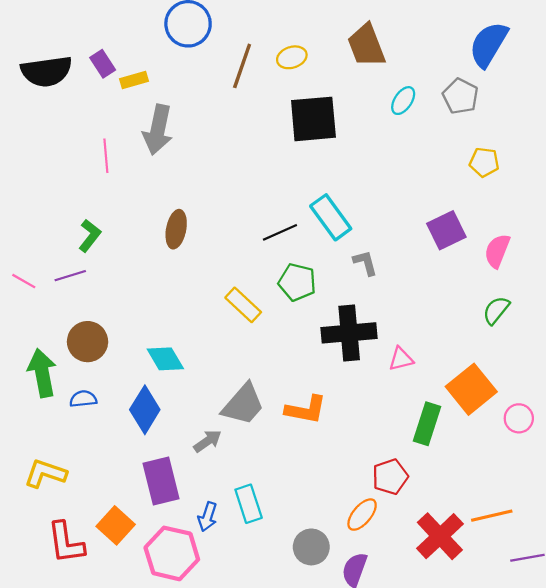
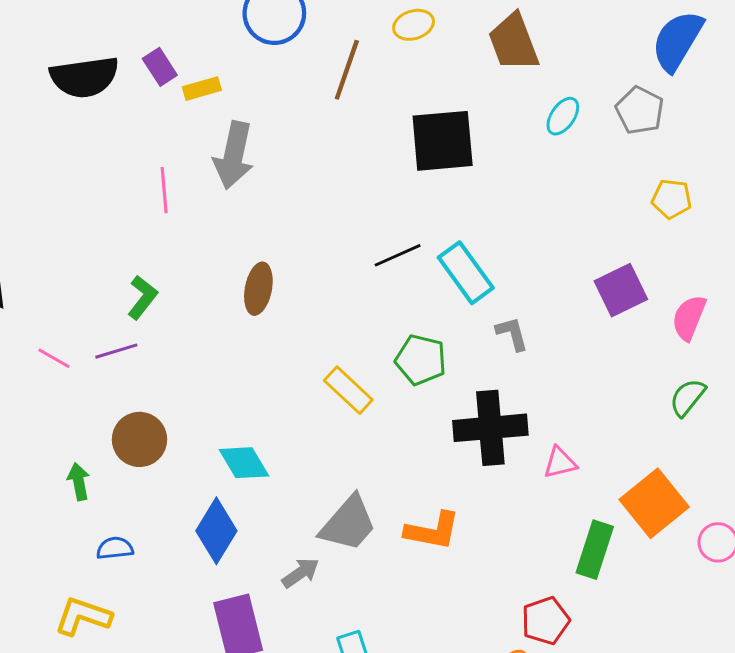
yellow ellipse: (292, 57) -> (414, 25), moved
black line: (280, 232) -> (398, 255), moved
green arrow: (42, 373) -> (79, 481), size x0.6
blue semicircle: (83, 399) -> (115, 548), moved

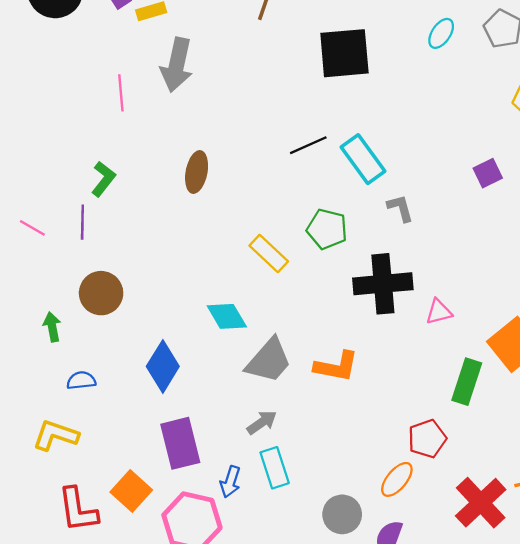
purple square: (621, 290) -> (488, 173), size x0.7
purple line: (116, 351) -> (82, 222), turned -72
cyan diamond: (244, 463) -> (227, 316), moved
gray arrow: (300, 573) -> (262, 422), moved

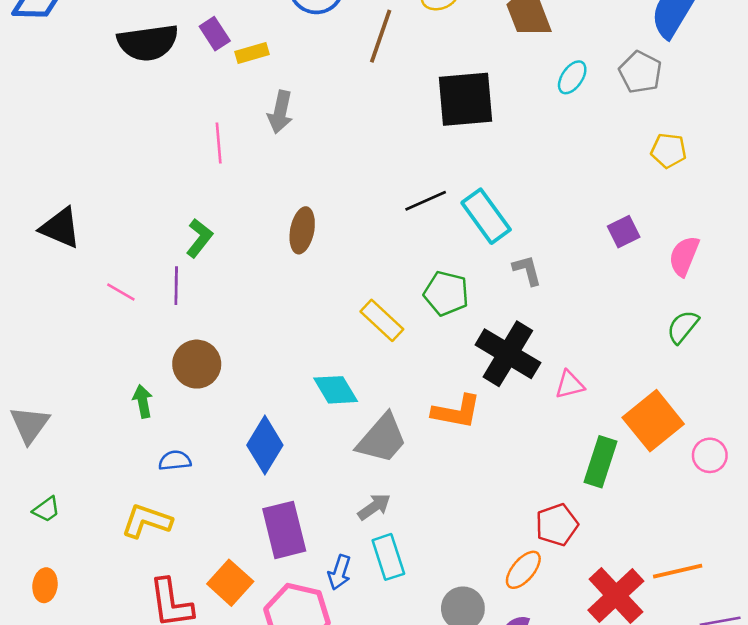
gray arrow: (177, 65) -> (280, 112), size x0.7
black cross: (383, 284) -> (508, 354), turned 36
orange L-shape: (336, 366) -> (456, 412), moved

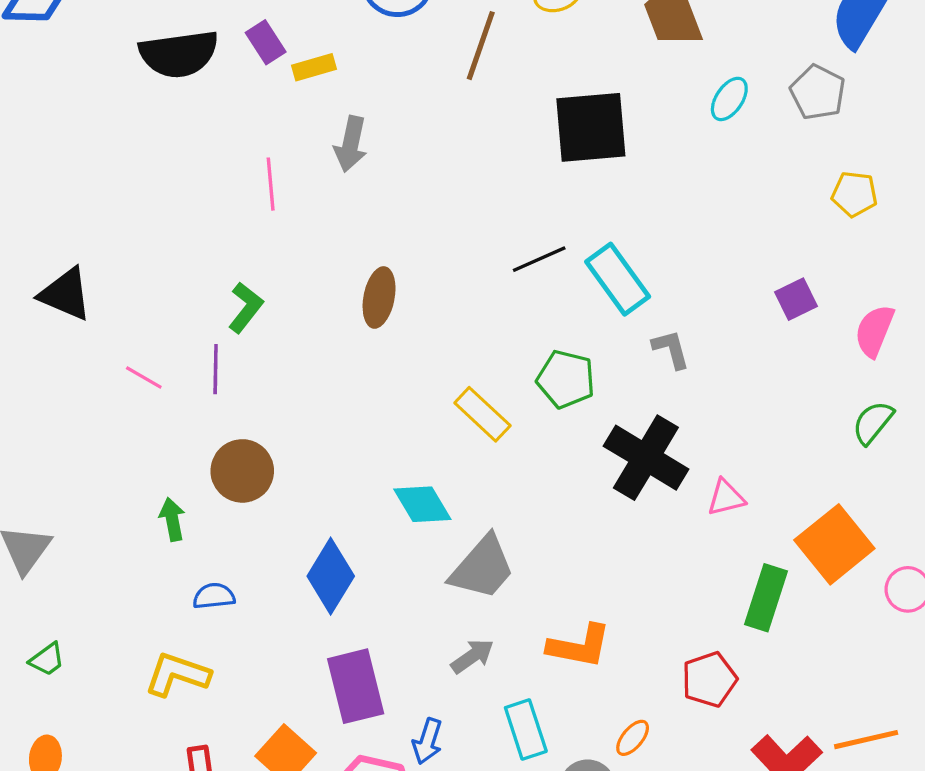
orange L-shape: (456, 412) -> (579, 646), moved
cyan rectangle: (388, 557) -> (526, 730), moved
orange ellipse: (523, 570) -> (633, 738), moved, size x0.7

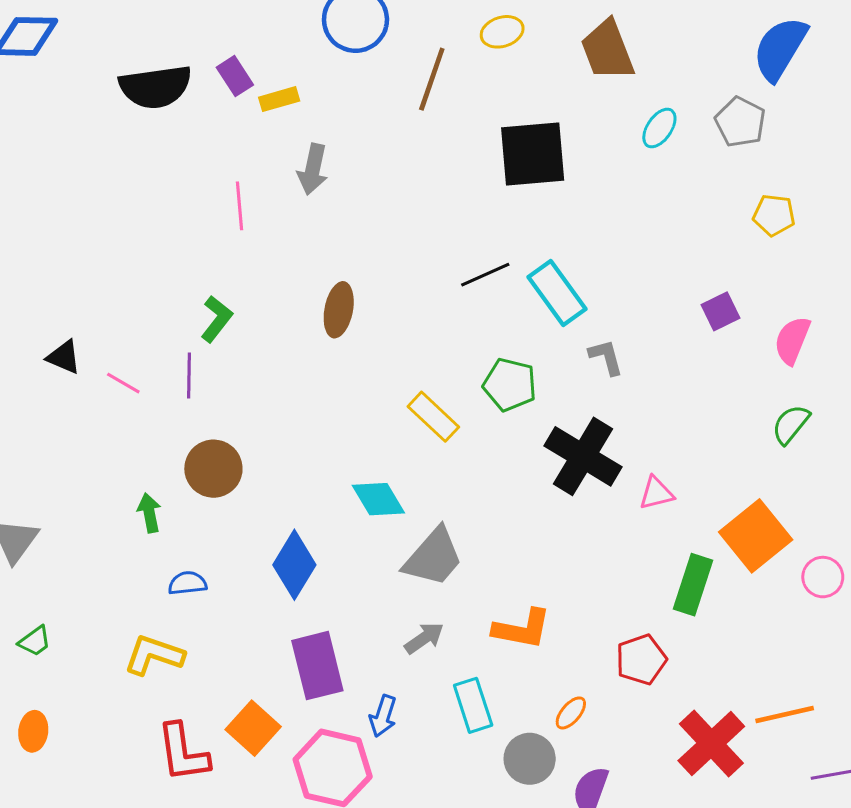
black triangle: (65, 294) -> (64, 357), moved, size x0.7

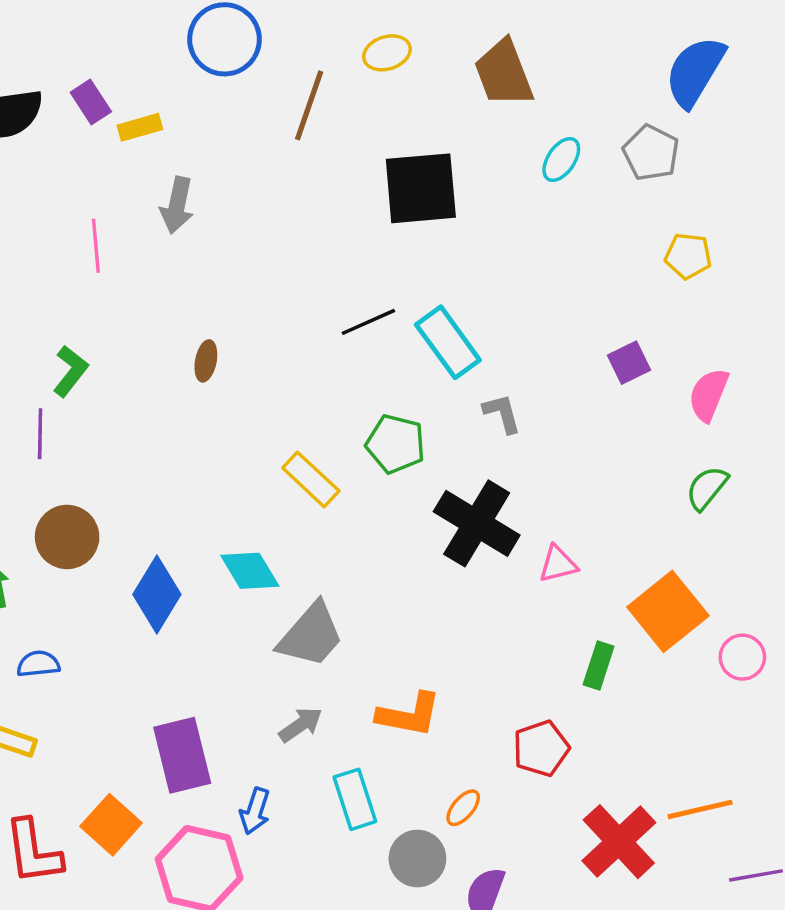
brown ellipse: (339, 310) -> (206, 361), size x0.7
blue diamond: (294, 565) -> (157, 594), moved
green rectangle: (693, 585) -> (599, 666), size x0.7

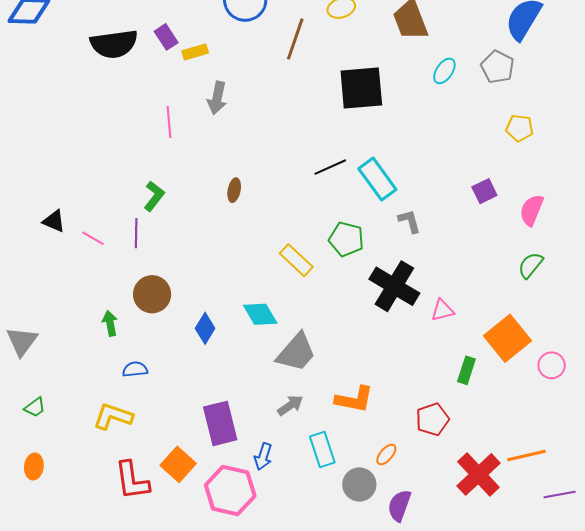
blue diamond: (157, 594) -> (205, 328), size x0.7

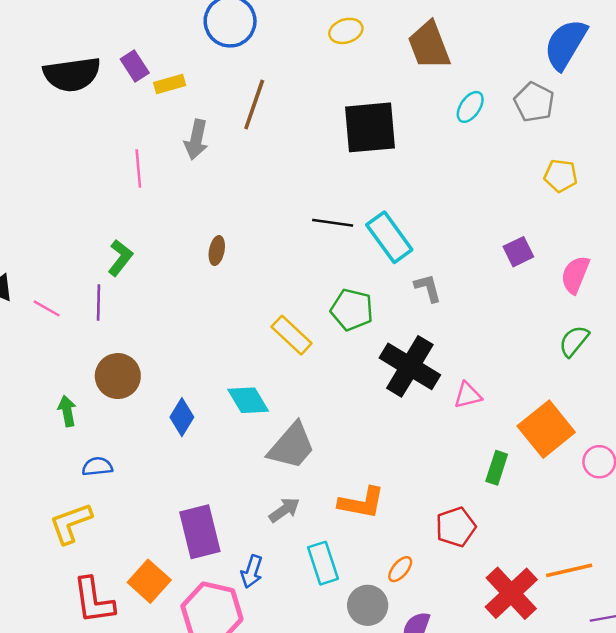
brown line: (295, 39) -> (254, 105), moved
black line: (330, 167) -> (333, 223), turned 32
yellow L-shape: (113, 416) -> (71, 523), turned -39

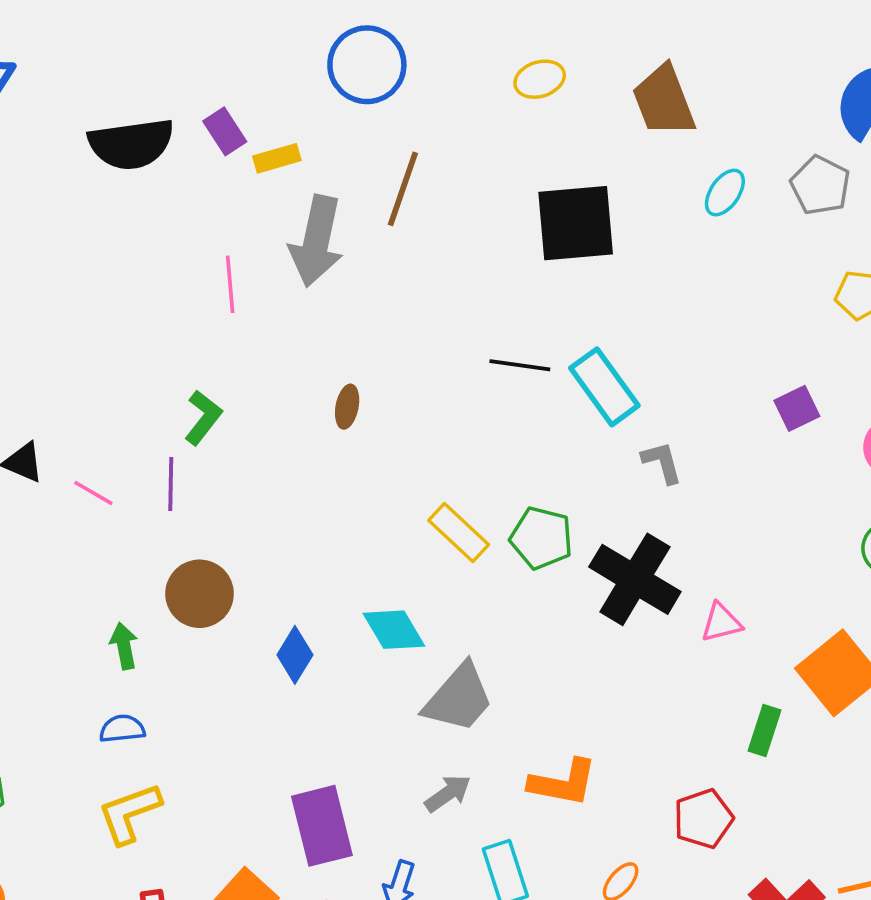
gray arrow: (196, 140) -> (317, 241), size x1.5
green pentagon: (352, 310) -> (541, 538), moved
blue semicircle: (97, 467) -> (122, 729), moved

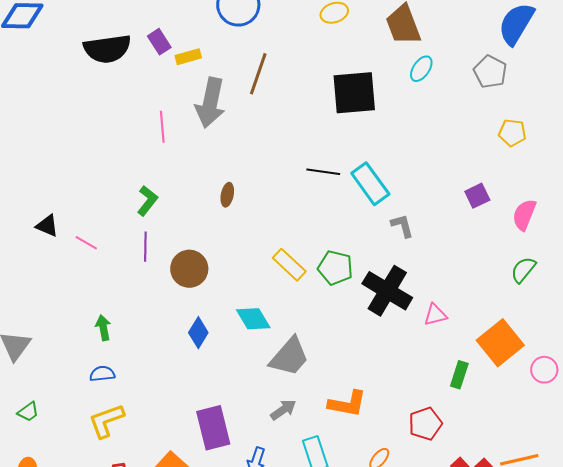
cyan ellipse: (725, 193) -> (421, 69), moved
purple line: (171, 484) -> (145, 247), moved
brown circle: (200, 594) -> (189, 269), moved

